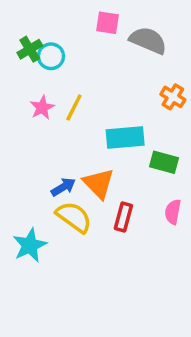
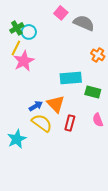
pink square: (107, 23) -> (61, 13), turned 32
pink star: (42, 108) -> (24, 61), size x1.5
yellow line: (74, 108) -> (16, 48), moved
pink semicircle: (173, 212) -> (98, 120), turned -32

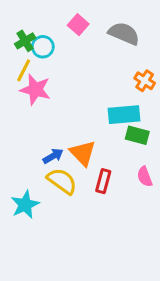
pink square: (61, 13) -> (78, 25), moved
pink star: (24, 61) -> (35, 90), turned -30
cyan rectangle: (71, 78) -> (124, 115), moved

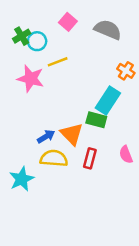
yellow line: (24, 70) -> (58, 62), moved, turned 42
cyan rectangle: (124, 115) -> (108, 100), turned -52
green rectangle: (137, 135) -> (96, 120), moved
yellow semicircle: (62, 181) -> (54, 158), turned -32

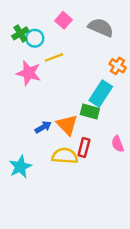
yellow semicircle: (54, 158) -> (65, 156), moved

